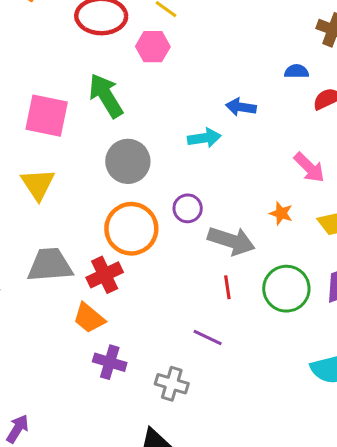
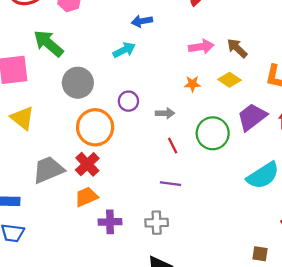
pink arrow: (309, 168) -> (201, 47), turned -35
gray arrow: (231, 241) -> (165, 113), size x0.6
orange trapezoid: (89, 318) -> (86, 197), turned 135

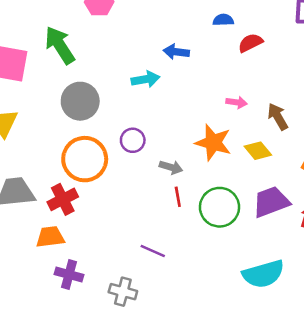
pink arrow: (201, 47) -> (236, 102), size x0.7
orange star: (192, 84) -> (213, 143), size x1.8
red line: (173, 145) -> (178, 197), moved

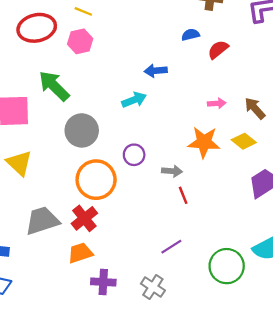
green circle: (220, 207) -> (227, 266), moved
purple line: (153, 251) -> (171, 247), turned -45
gray cross: (123, 292) -> (153, 287), turned 30

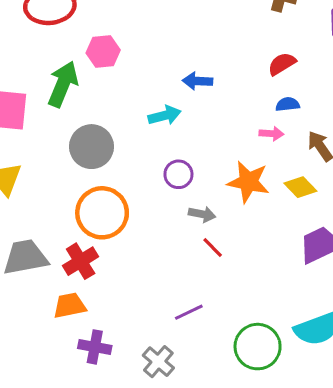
blue semicircle: (190, 35) -> (288, 104), moved
pink hexagon: (80, 41) -> (103, 51), moved
green arrow: (54, 86) -> (63, 84), turned 60
purple circle: (134, 155) -> (178, 174), moved
red line: (183, 195) -> (213, 248), turned -30

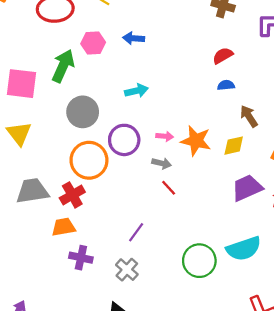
blue arrow: (197, 81) -> (134, 38), moved
pink arrow: (271, 134) -> (165, 136), moved
purple circle: (178, 174) -> (124, 140), moved, size x1.5
yellow diamond: (300, 187) -> (234, 146), turned -60
purple line: (189, 312) -> (136, 232), moved, turned -30

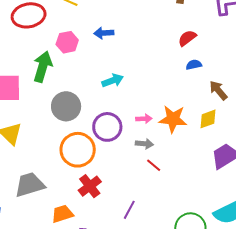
red cross: (72, 195) -> (90, 186), moved

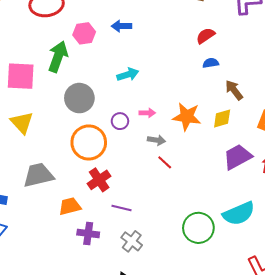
pink arrow: (144, 119) -> (147, 113), moved
purple circle: (107, 127) -> (120, 121), size x0.6
purple line: (129, 210) -> (121, 208), moved, turned 72

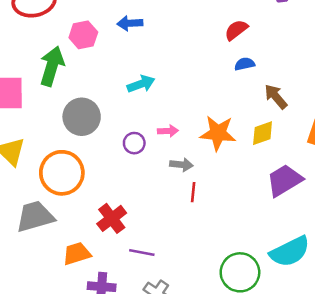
orange circle: (89, 142) -> (62, 173), moved
red line: (165, 162) -> (193, 192), turned 56

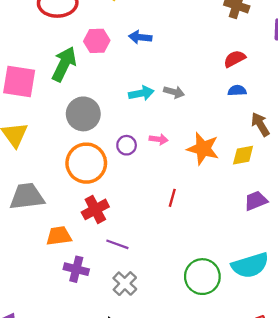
gray arrow: (181, 165) -> (174, 92), moved
orange circle: (62, 173) -> (86, 163), moved
purple trapezoid: (284, 180) -> (256, 201), size x0.7

